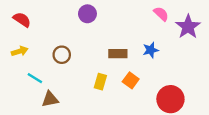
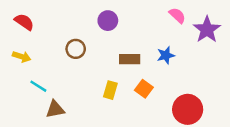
purple circle: (87, 14) -> (108, 21), moved
yellow arrow: (20, 51) -> (22, 57), turned 35
brown circle: (62, 55) -> (76, 49), moved

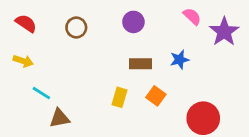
purple circle: (108, 21) -> (133, 22), moved
brown circle: (76, 49) -> (76, 28), moved

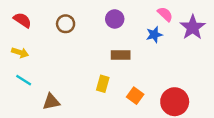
blue star: (180, 60) -> (154, 35), moved
cyan line: (41, 93) -> (24, 80), moved
orange square: (156, 96) -> (135, 96), moved

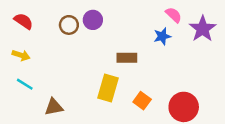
purple circle: (115, 19) -> (93, 20), moved
yellow rectangle: (103, 84) -> (108, 88), size x1.5

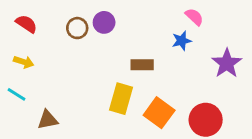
purple star: (203, 29) -> (227, 63), moved
cyan line: (25, 84) -> (17, 94), moved
orange square: (142, 101) -> (159, 113), size x1.5
brown triangle: (54, 107) -> (48, 120), moved

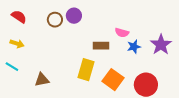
pink semicircle: (194, 17) -> (122, 33), moved, turned 152
blue star: (182, 41) -> (134, 47), moved
brown triangle: (48, 120) -> (42, 80), moved

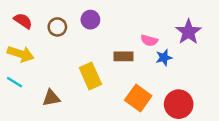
brown circle: (55, 20) -> (57, 27), moved
yellow arrow: (17, 44) -> (21, 54), size x1.5
purple star: (161, 45) -> (188, 32), moved
yellow rectangle: (86, 70) -> (90, 76), moved, turned -40

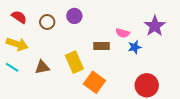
brown triangle: (51, 98) -> (42, 67), moved
orange square: (138, 98) -> (94, 82), moved

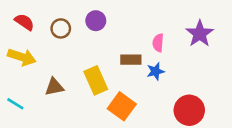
pink semicircle: (123, 33) -> (158, 43), turned 80
blue star: (135, 47) -> (156, 71), moved
cyan line: (12, 67) -> (15, 104), moved

